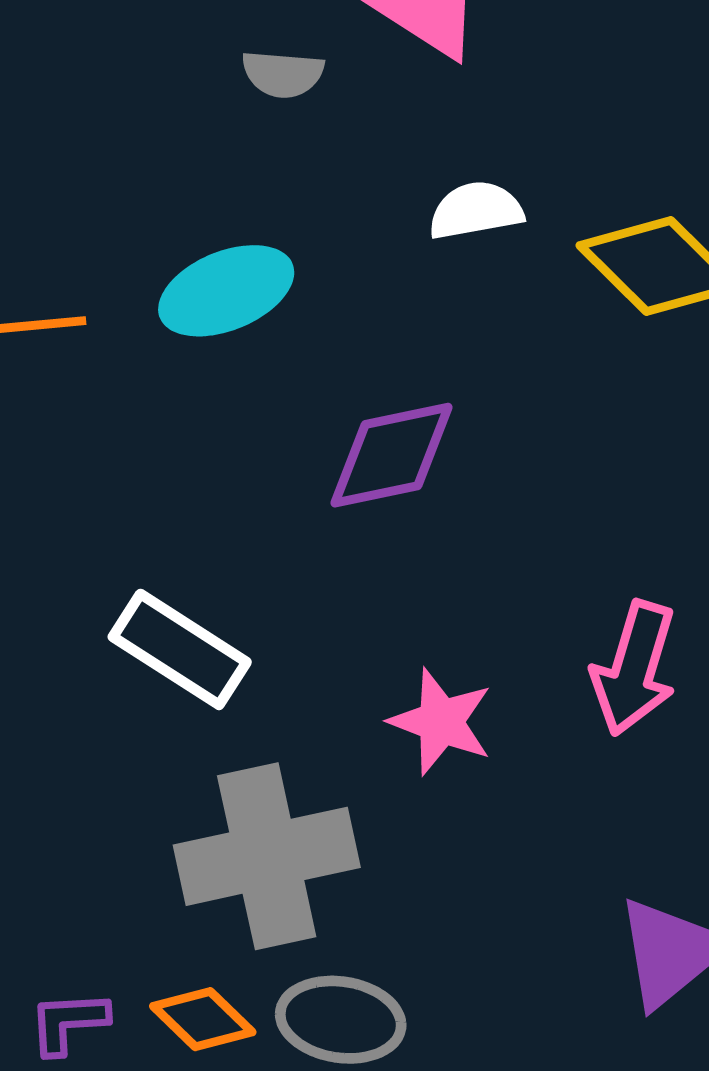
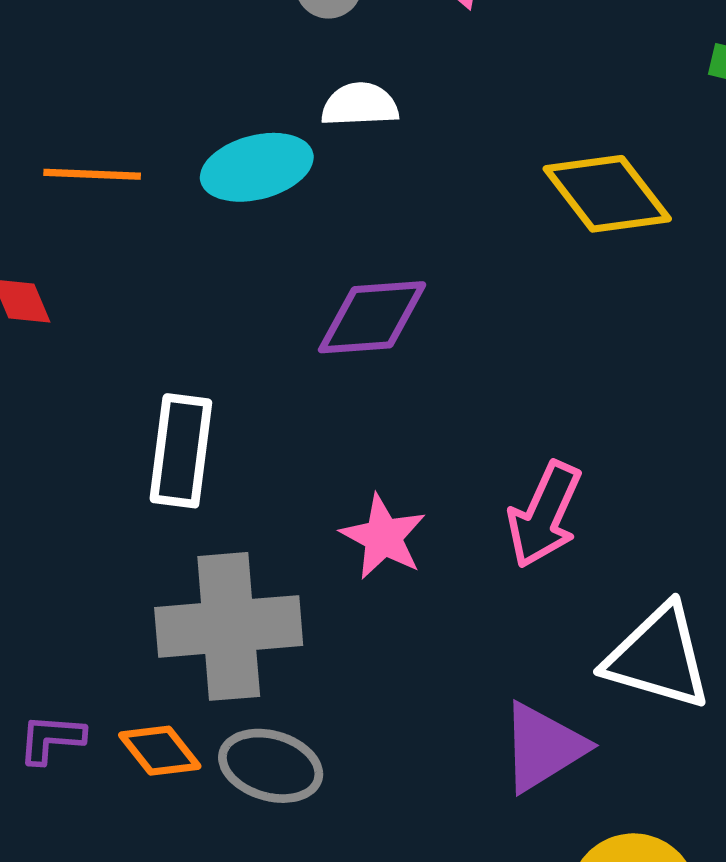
white semicircle: (476, 210) -> (360, 105), moved
white rectangle: (180, 649) -> (181, 451), turned 57

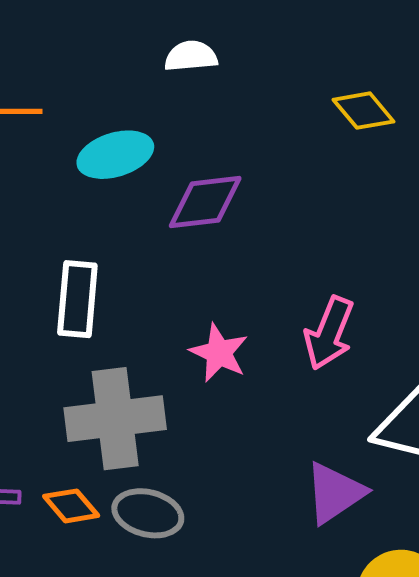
cyan ellipse: (257, 167) -> (115, 155), moved
yellow diamond: (607, 194) -> (364, 111), size x0.7

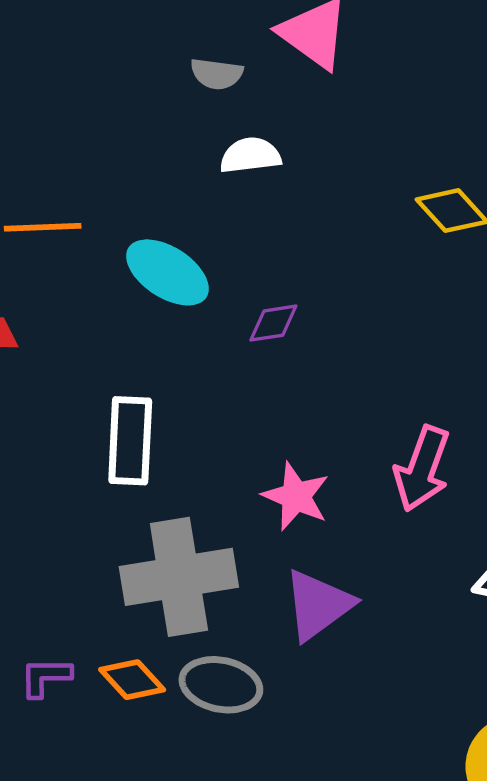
cyan ellipse: (115, 155) -> (167, 272), turned 52
purple diamond: (205, 202) -> (273, 323), size x0.6
purple triangle: (335, 493) -> (318, 605), moved

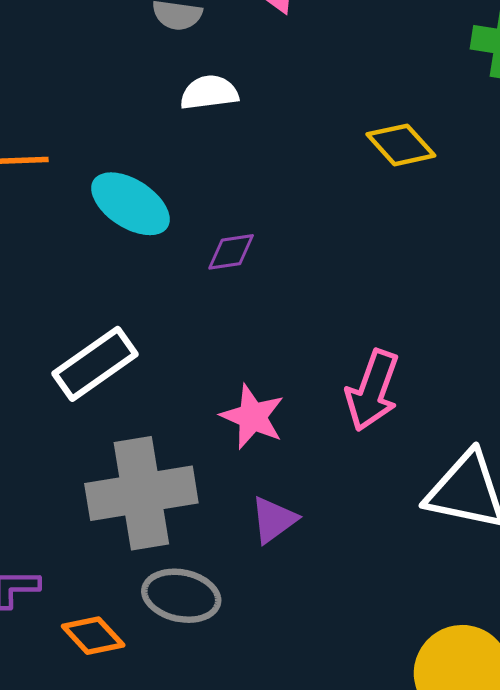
white rectangle: (130, 441) -> (95, 364), turned 52
purple triangle: (318, 605) -> (274, 520), size x0.7
orange diamond: (132, 680) -> (93, 636), moved

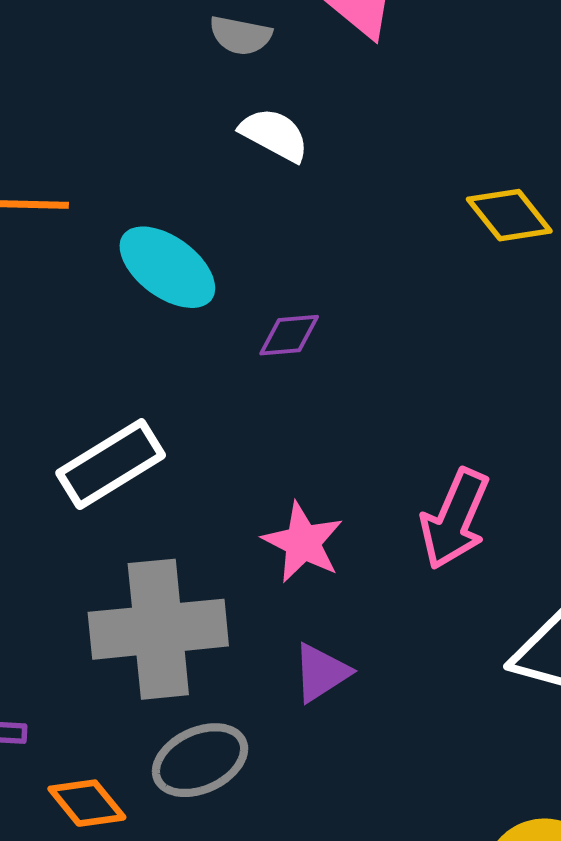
white semicircle: (209, 93) -> (274, 135), turned 32
gray ellipse: (181, 596) -> (200, 760), turned -40

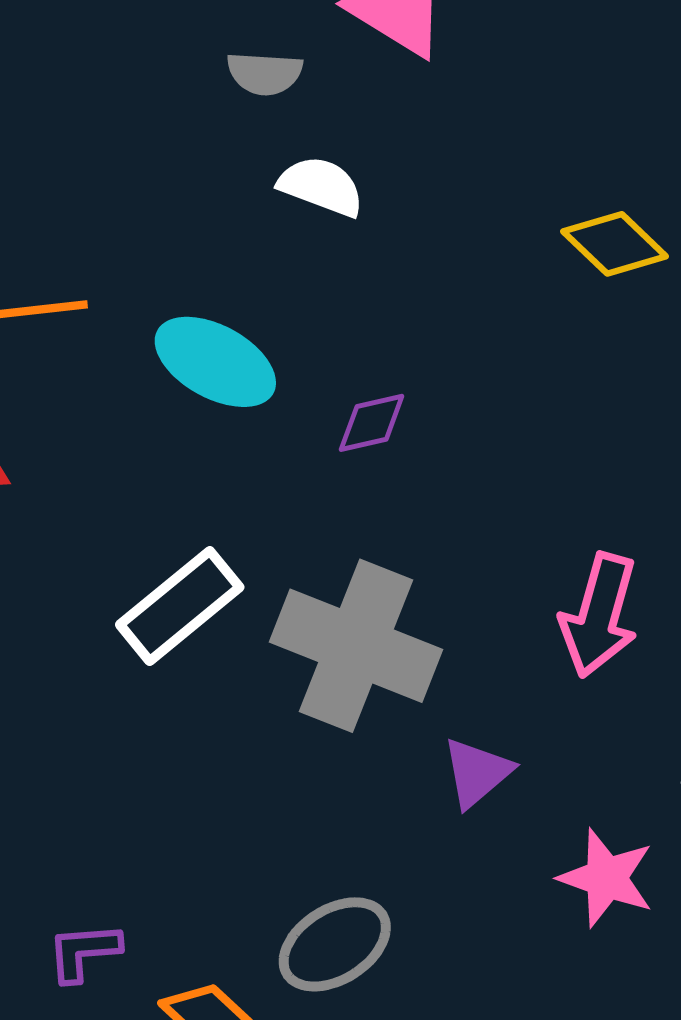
pink star: (303, 542) -> (606, 878), moved
gray cross: (158, 629) -> (356, 646), moved, turned 35
purple triangle: (321, 673) -> (477, 773), moved

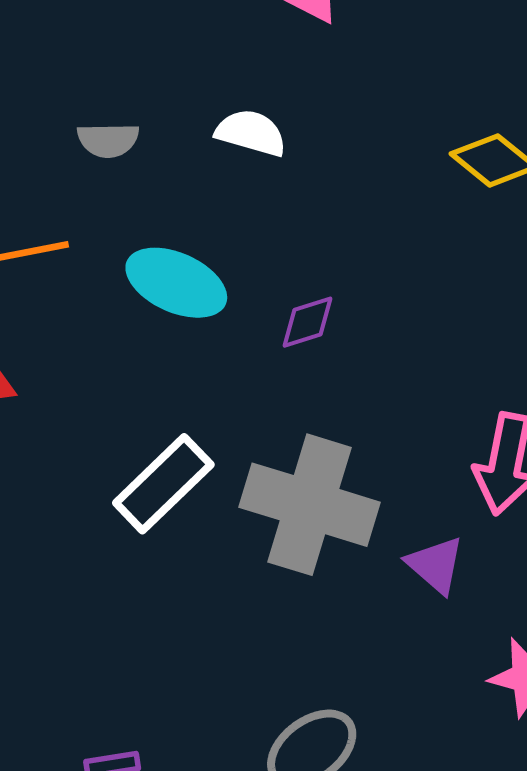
gray semicircle: (265, 73) -> (108, 140), moved
purple triangle: (477, 773) -> (435, 565), moved, turned -34

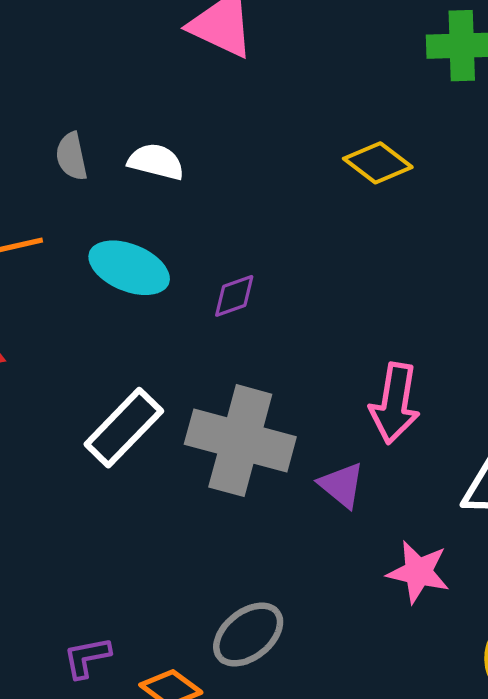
white semicircle: (251, 133) -> (156, 162), moved
gray semicircle: (108, 140) -> (72, 156), turned 81

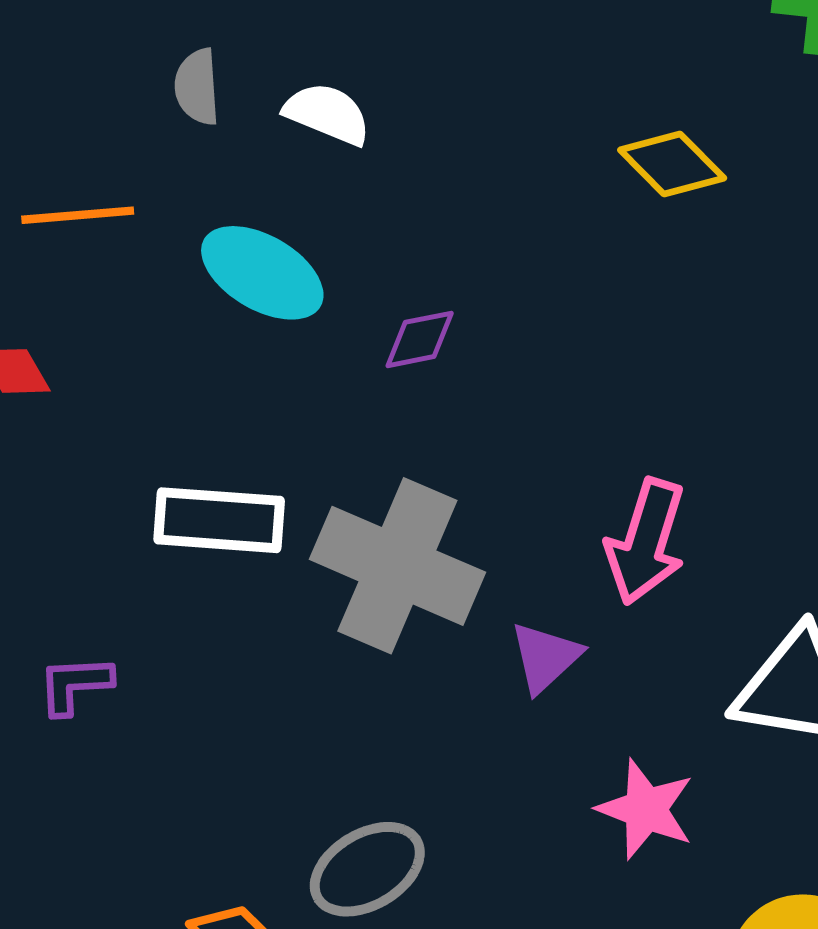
white rectangle: (124, 428) -> (219, 520), turned 42
purple triangle: (342, 485) -> (545, 657), turned 30
purple L-shape: (87, 657) -> (75, 685), moved

